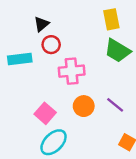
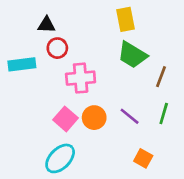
black triangle: (41, 24) -> (46, 25), turned 42
pink square: (45, 113) -> (66, 119), moved

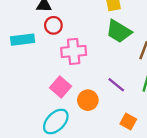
orange circle: (94, 118) -> (88, 100), moved

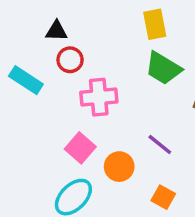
cyan rectangle: (23, 40) -> (26, 80), turned 40
orange square: (128, 122) -> (163, 197), moved

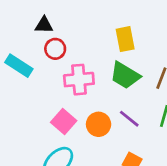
yellow rectangle: (155, 24) -> (125, 39), moved
green trapezoid: (163, 68) -> (125, 75), moved
orange circle: (119, 167) -> (99, 124), moved

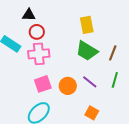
pink cross: (79, 80) -> (39, 54), moved
pink square: (64, 121) -> (43, 84), turned 30

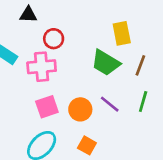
yellow rectangle: (87, 25) -> (122, 33), moved
red circle: (37, 32) -> (54, 39), moved
orange square: (92, 113) -> (87, 145), moved

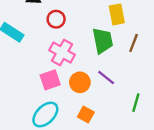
green trapezoid: (106, 63) -> (103, 41), turned -132
pink cross: (42, 67) -> (62, 53), moved, turned 35
green line: (143, 101) -> (136, 103), moved

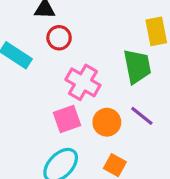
red circle: (56, 19) -> (59, 38), moved

